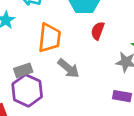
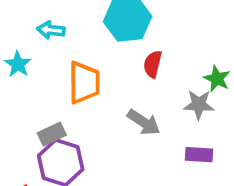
gray arrow: (68, 68) -> (144, 122), moved

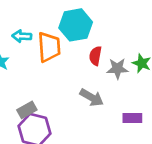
orange trapezoid: (84, 83) -> (49, 47), moved
gray star: (199, 104) -> (117, 69), moved

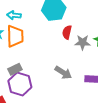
orange trapezoid: (49, 47) -> (15, 36), moved
gray arrow: (92, 98) -> (63, 73), moved

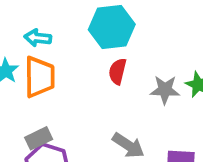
red semicircle: (67, 32) -> (118, 71), moved

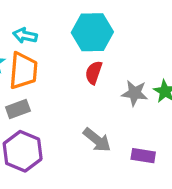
gray rectangle: (39, 138) -> (18, 109), moved

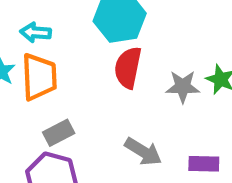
red semicircle: (94, 73) -> (128, 68), size x1.4
gray rectangle: (18, 109) -> (59, 133), moved

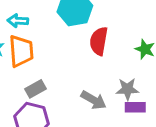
red semicircle: (128, 68) -> (99, 41), moved
gray star: (183, 87) -> (127, 89), moved

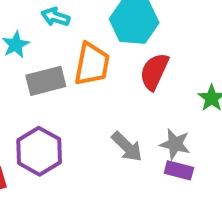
orange trapezoid: (21, 51) -> (92, 64), moved
gray rectangle: (35, 89) -> (46, 81), moved, size x1.4

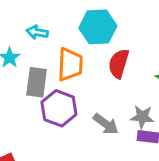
gray rectangle: (46, 81) -> (37, 82), turned -60
purple hexagon: (39, 151) -> (59, 108), moved

